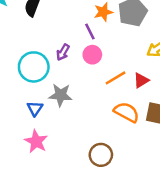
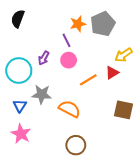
red triangle: (141, 80) -> (112, 73), moved
orange semicircle: (127, 112) -> (70, 109), moved

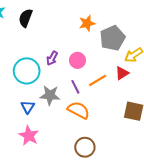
gray pentagon: (103, 24) -> (112, 38), moved
purple line: (66, 40) -> (75, 87), moved

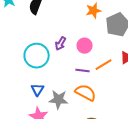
purple line: (75, 87) -> (83, 71), turned -56
gray star: (50, 95) -> (59, 100), moved

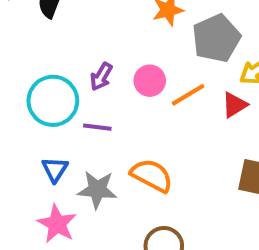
orange line: (104, 65) -> (188, 95), moved
purple line: (83, 71) -> (97, 127), moved

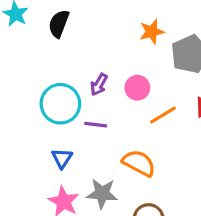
orange line: (188, 95) -> (163, 115), moved
gray star: (97, 190) -> (102, 194), moved

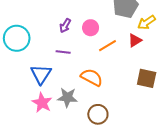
cyan circle: (60, 104) -> (17, 38), moved
blue triangle: (62, 158) -> (41, 74), size x1.5

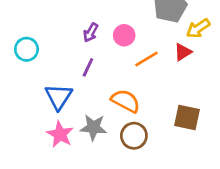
cyan circle: (17, 38) -> (27, 49), size x0.7
purple line: (63, 52) -> (88, 67), turned -72
brown square: (147, 78) -> (187, 118), moved
brown circle: (98, 114) -> (134, 136), moved

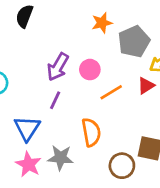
purple arrow: (91, 33) -> (58, 67), size x1.5
orange semicircle: (126, 101) -> (91, 132), turned 52
brown circle: (134, 136) -> (122, 166), moved

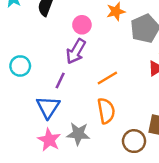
pink circle: (90, 70) -> (82, 25), moved
orange line: (111, 92) -> (107, 78), moved
purple line: (55, 100) -> (60, 80), moved

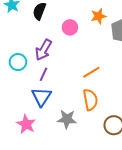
purple arrow: (76, 51) -> (43, 50), moved
purple line: (60, 80) -> (43, 74), moved
pink star: (49, 140) -> (26, 124), moved

